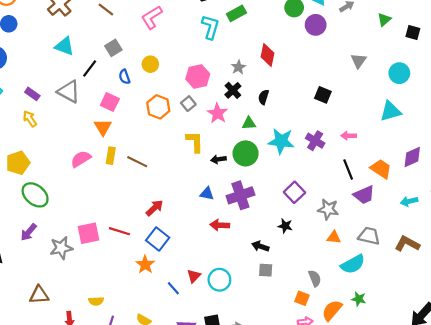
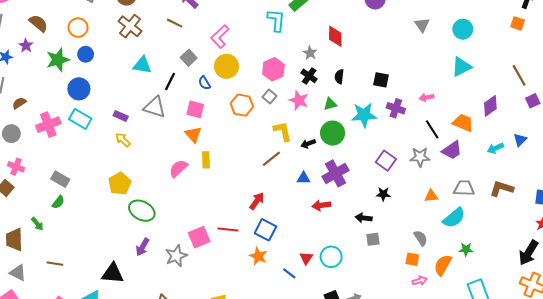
pink L-shape: (152, 17) -> (220, 36), moved
yellow circle: (150, 64) -> (226, 66), size x1.5
black square: (323, 95) -> (381, 80), moved
brown line: (137, 162) -> (271, 159), moved, turned -54
gray star: (328, 209) -> (420, 157), moved

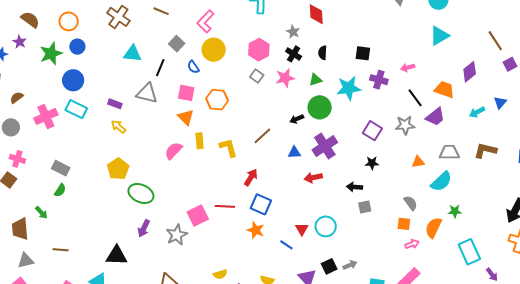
pink star: (299, 100) -> (285, 78), turned -30
orange hexagon: (242, 105) -> (217, 100), moved
yellow L-shape: (283, 131) -> (228, 148), moved
gray triangle: (18, 273) -> (26, 261), turned -36

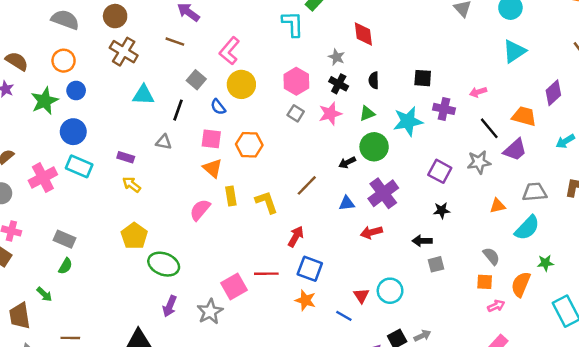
gray triangle: (147, 93) -> (164, 142), size x0.6

